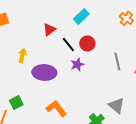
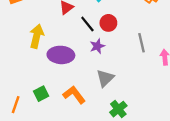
yellow arrow: (22, 55) -> (37, 36), size x1.5
green square: (16, 102) -> (41, 94), moved
gray triangle: (116, 105) -> (105, 78), moved, turned 36

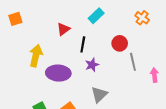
red circle: (108, 23) -> (120, 43), moved
black line: (87, 24) -> (83, 44), turned 49

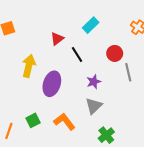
black line: (83, 44) -> (77, 54), turned -42
purple star: (92, 65) -> (94, 82), moved
purple ellipse: (58, 73) -> (52, 84), turned -75

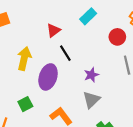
red circle: (115, 53) -> (117, 37), moved
black line: (77, 54) -> (65, 53), moved
green square: (33, 120) -> (25, 104), moved

